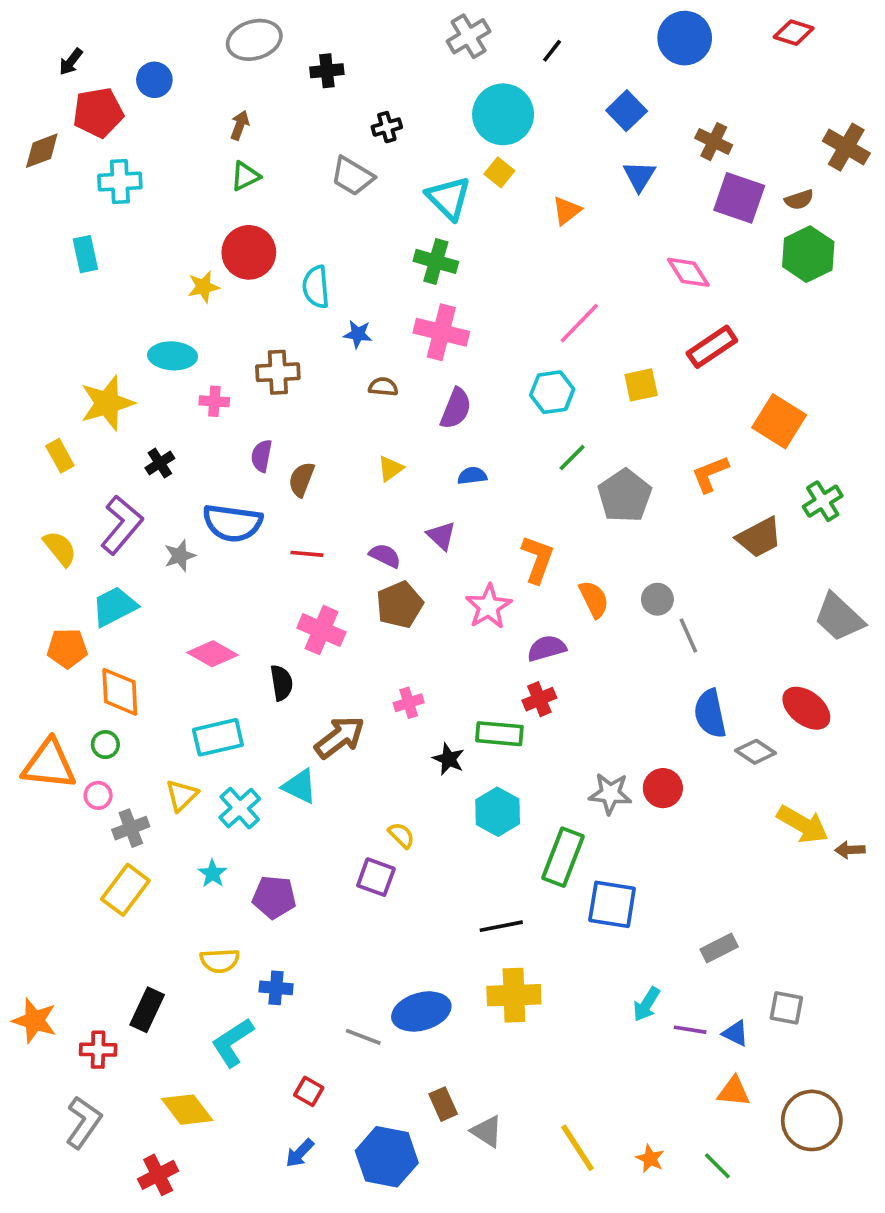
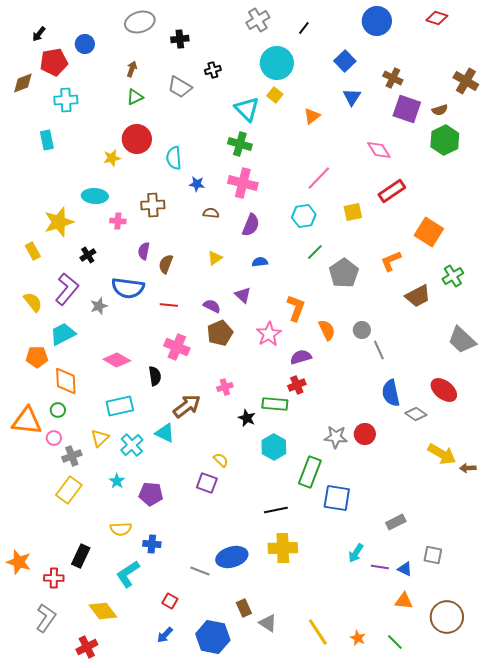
gray trapezoid: (352, 176) -> (180, 87), moved

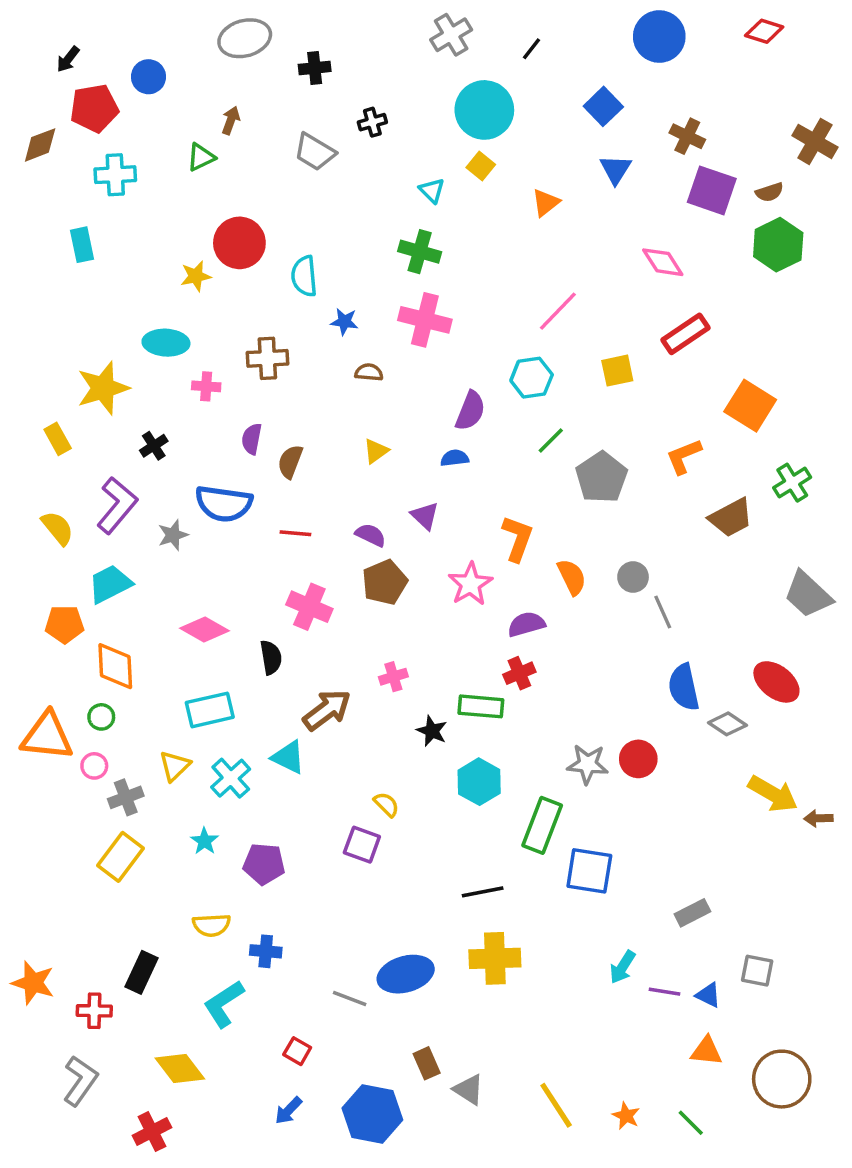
green triangle: (135, 97) -> (201, 157), moved
cyan triangle: (247, 109) -> (432, 190), size x0.6
purple semicircle: (251, 225) -> (470, 411), moved

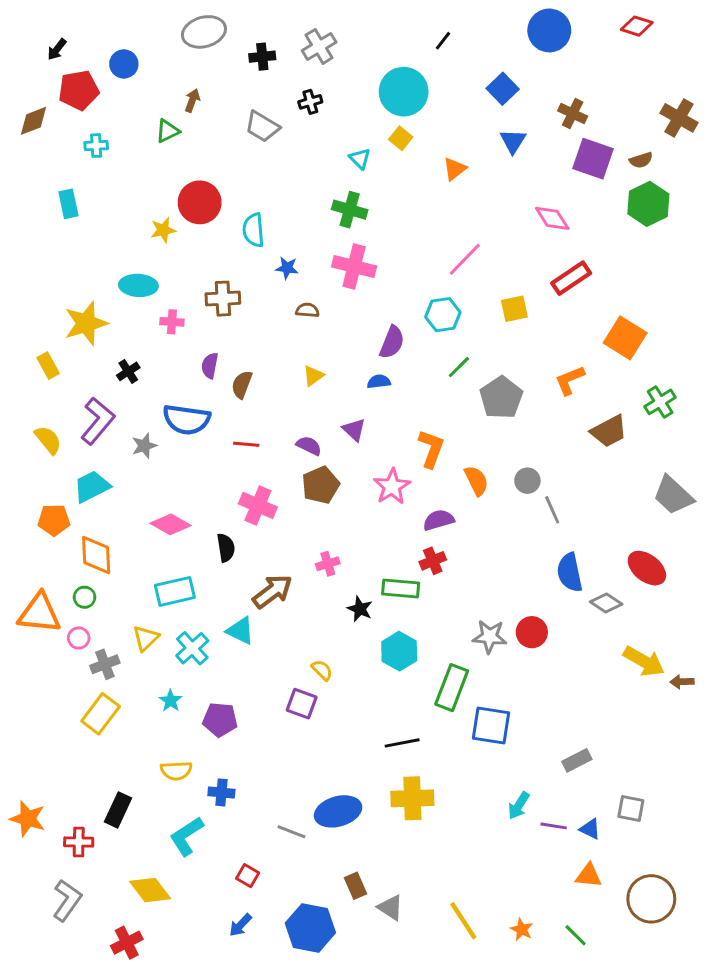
gray cross: (451, 35) -> (319, 46), moved
cyan cross: (115, 175) -> (96, 146), size x0.7

